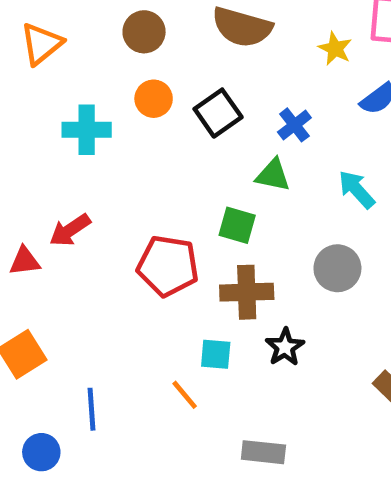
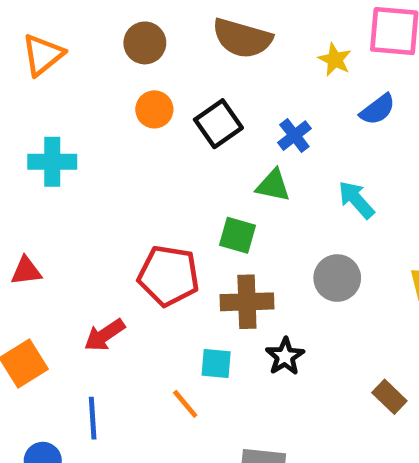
cyan cross: (87, 130) -> (52, 162), moved
red arrow: (70, 230) -> (104, 335), moved

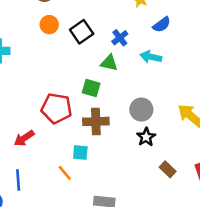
cyan arrow: (356, 200) -> (151, 57), moved, turned -36
black star: (285, 356) -> (146, 137), moved

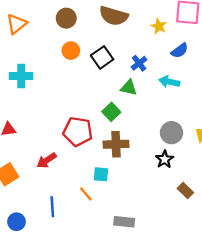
green square: (91, 88) -> (111, 112), turned 30
gray circle: (141, 110) -> (171, 133), moved
blue line: (18, 180) -> (52, 207), moved

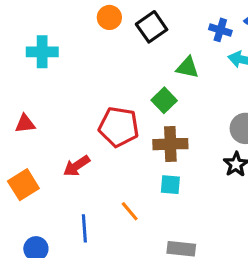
blue cross: (139, 63) -> (220, 30), moved, turned -35
cyan square: (101, 174) -> (170, 185), moved

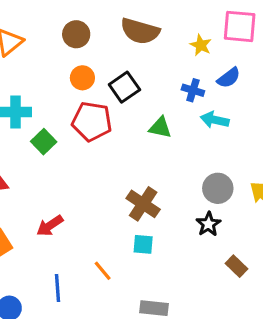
green square: (164, 100) -> (44, 142), moved
red pentagon: (119, 127) -> (92, 121), moved
brown cross: (170, 144) -> (143, 204), turned 36

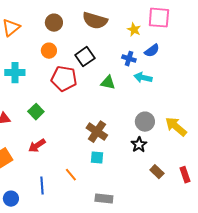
orange circle: (82, 78) -> (49, 51), moved
green square: (44, 142) -> (36, 112), moved

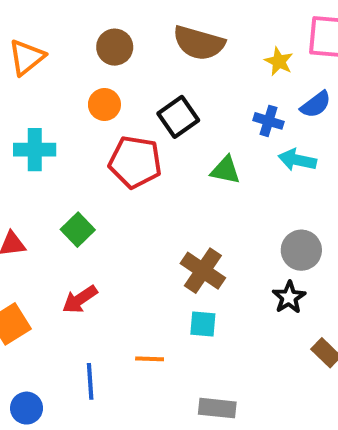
orange line: (71, 175) -> (150, 359), turned -48

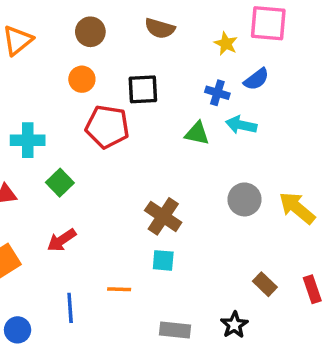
brown semicircle: (199, 43) -> (160, 28), size x0.7
black square: (178, 117) -> (143, 89), turned 32
cyan cross: (35, 150) -> (28, 140), moved
green triangle: (225, 170) -> (197, 133), moved
black star: (289, 297) -> (234, 325), moved

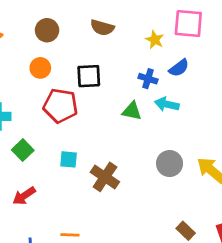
cyan square: (163, 260) -> (69, 159), moved

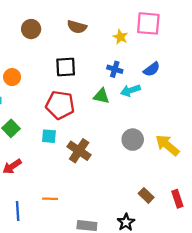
orange circle: (40, 68) -> (12, 77), moved
blue semicircle: (179, 68) -> (152, 69), moved
cyan arrow: (167, 104) -> (130, 90), turned -30
red pentagon: (60, 106) -> (60, 105), moved

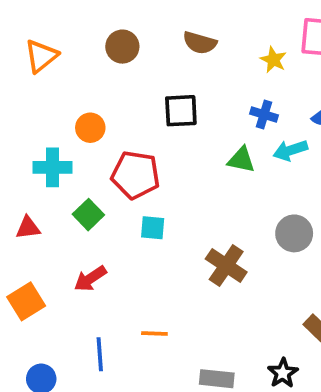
red pentagon: (60, 105) -> (136, 175), moved
brown cross: (79, 151) -> (226, 265), moved

